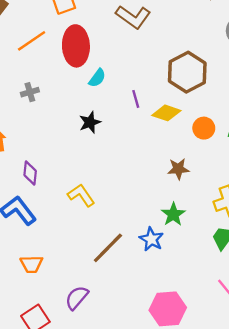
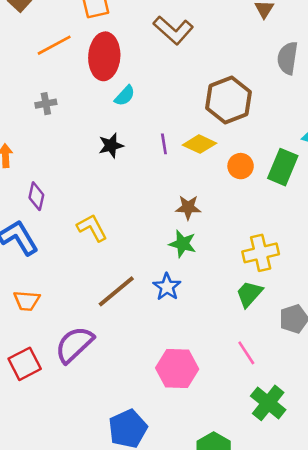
purple line: (136, 99) -> (164, 144), moved
brown star: (178, 169) -> (188, 207), moved
green star: (173, 214) -> (183, 244), moved, turned -30
purple semicircle: (77, 298) -> (74, 345), size x1.4

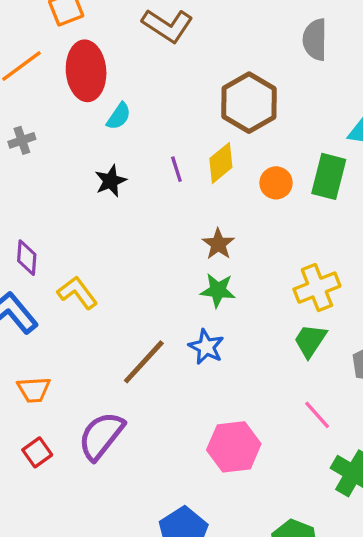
yellow diamond: (200, 144) -> (221, 163), turned -56
brown star: (188, 207) -> (218, 244), turned -30
yellow L-shape: (92, 228) -> (77, 293), moved
red square: (25, 364) -> (37, 452), moved, size x0.7

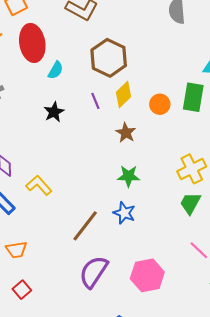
brown hexagon: (249, 103) -> (109, 58), moved
brown star: (218, 244) -> (126, 133), moved
purple semicircle: (101, 436) -> (94, 272), moved

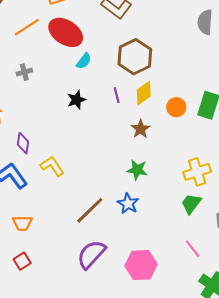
red ellipse: (32, 43) -> (66, 32), turned -56

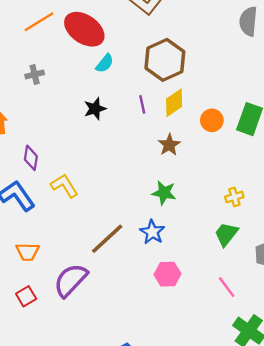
yellow cross: (197, 172) -> (234, 197), size x0.6
purple semicircle: (91, 254) -> (71, 280), moved
pink hexagon: (141, 265) -> (167, 274), moved, size x0.7

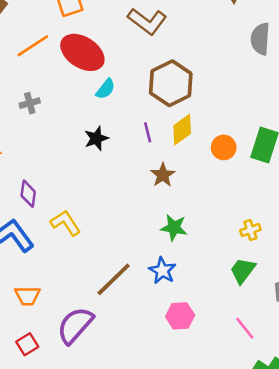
brown star: (169, 145) -> (163, 175), moved

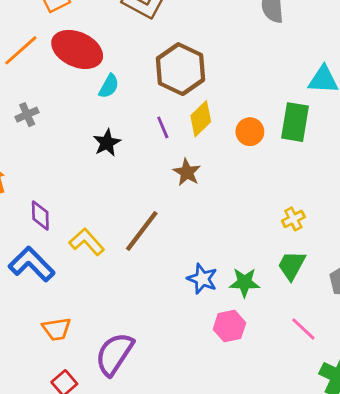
green star: (174, 228) -> (245, 282), moved
brown line: (114, 279) -> (142, 231), moved

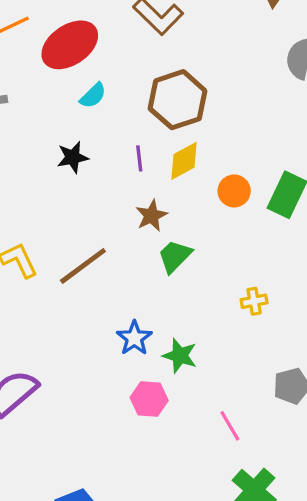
red ellipse: (77, 49) -> (70, 45), turned -75
green trapezoid: (292, 265) -> (175, 256), moved

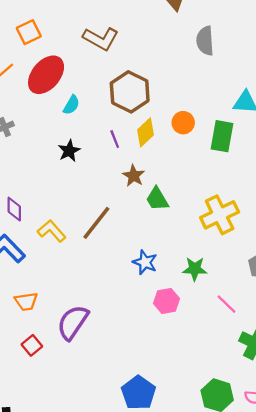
orange circle: (234, 191) -> (183, 123), moved
green trapezoid: (175, 256) -> (157, 199), turned -60
yellow cross: (254, 301) -> (220, 215), size x2.0
green star: (180, 356) -> (195, 269), moved

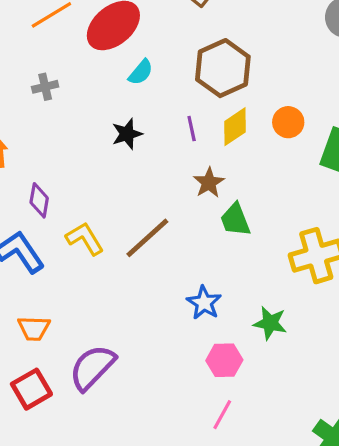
pink line: (226, 304) -> (222, 415), moved, turned 65
red square: (32, 345) -> (31, 389), size x1.4

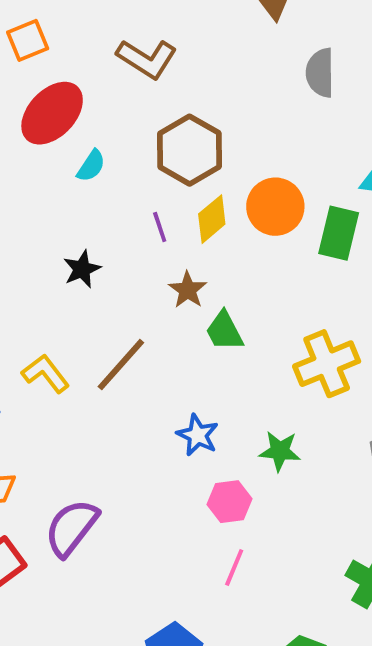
orange circle: (288, 122) -> (275, 207), size x1.5
black star: (127, 134) -> (82, 269), moved

